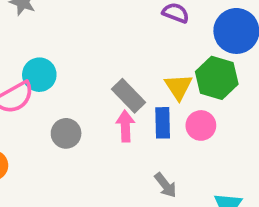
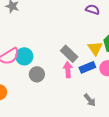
cyan circle: (39, 75) -> (24, 56), moved
blue rectangle: (163, 123) -> (87, 67), turned 70

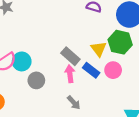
blue rectangle: (87, 67) -> (91, 70), turned 63
gray arrow: (90, 100) -> (74, 103), moved

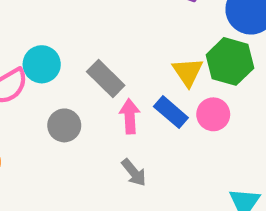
gray rectangle: (70, 56) -> (106, 78), moved
cyan circle: (22, 61) -> (42, 64), moved

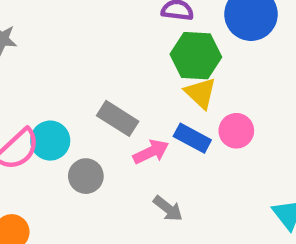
green hexagon: (230, 61) -> (196, 56), moved
cyan circle: (42, 64) -> (50, 141), moved
pink arrow: (130, 116) -> (151, 152), turned 80

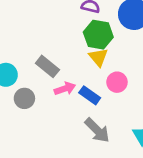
blue rectangle: (192, 138) -> (90, 95), moved
gray arrow: (168, 209) -> (97, 130), moved, size x1.5

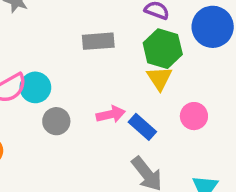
gray rectangle: (47, 66) -> (98, 41), moved, turned -50
pink circle: (117, 82) -> (194, 116), moved

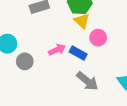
pink circle: (194, 116) -> (98, 38), moved

